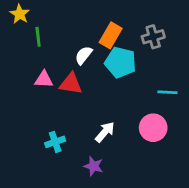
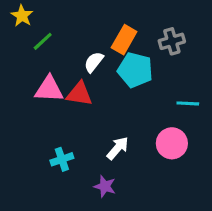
green line: (38, 37) -> (43, 41), turned 54
pink triangle: (44, 79) -> (49, 89), size x1.4

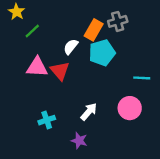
gray cross: (172, 41) -> (118, 21), moved
cyan pentagon: (135, 70) -> (102, 53), turned -30
red triangle: (79, 94) -> (60, 71), turned 40

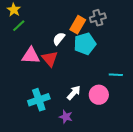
green line: (32, 31) -> (19, 26), moved
cyan line: (142, 78) -> (116, 75), moved
pink circle: (130, 108) -> (99, 95), moved
cyan cross: (47, 120) -> (39, 100), size x1.5

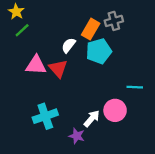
white arrow: (74, 93) -> (92, 119), moved

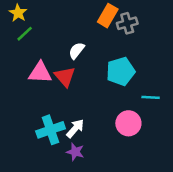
orange rectangle: (91, 29) -> (108, 16), moved
cyan pentagon: (99, 51) -> (121, 71), moved
white arrow: (92, 119) -> (75, 129), moved
purple star: (77, 136) -> (75, 152), moved

